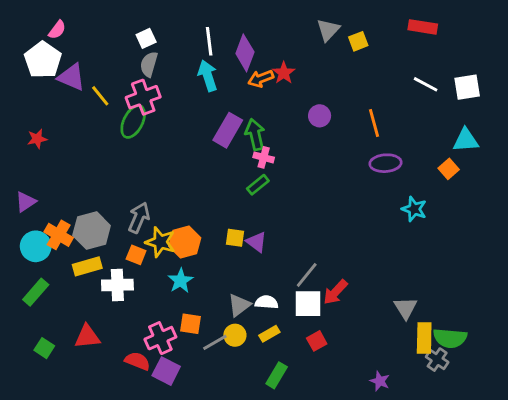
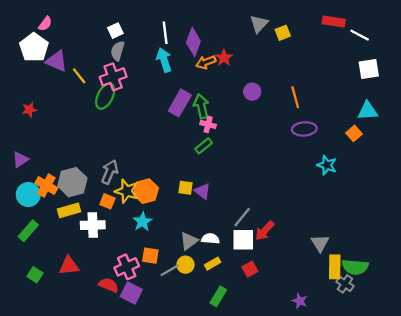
white line: (426, 84) -> (360, 35), moved

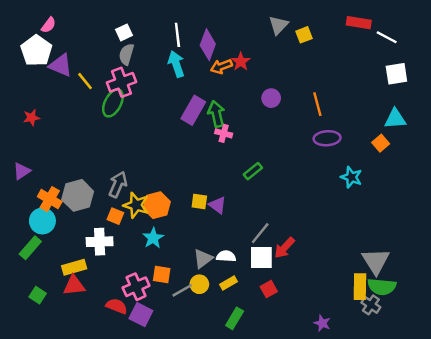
green rectangle: (204, 146) -> (253, 171), moved
cyan circle: (28, 195) -> (42, 221), moved
yellow rectangle: (69, 210) -> (74, 267), moved
gray triangle: (320, 243) -> (376, 261), moved, size x1.4

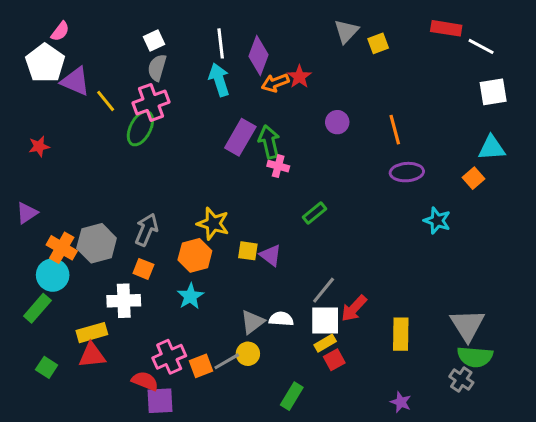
yellow star: (136, 205) -> (213, 224), moved
orange square: (162, 274) -> (201, 366), moved, turned -30
yellow rectangle: (229, 283) -> (325, 343), moved
yellow rectangle: (360, 287) -> (401, 334), moved
purple square: (141, 315) -> (160, 401), moved, turned -30

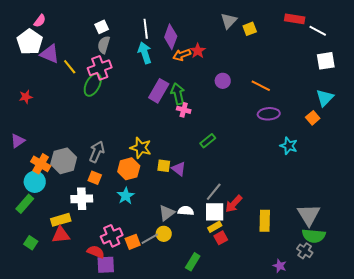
orange line: (395, 130) -> (261, 86), turned -48
cyan triangle: (492, 148) -> (325, 98), turned -42
purple star: (401, 402) -> (280, 266), moved

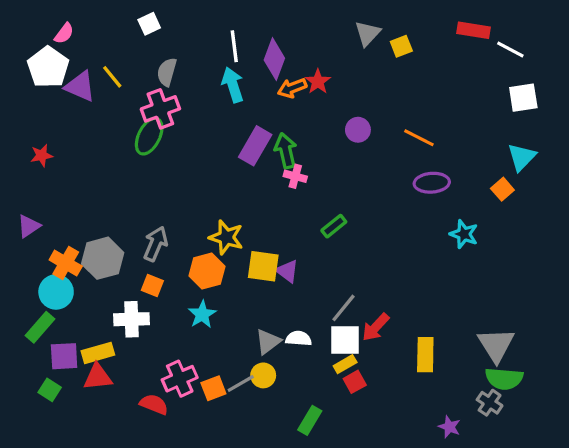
white square: (102, 27) -> (149, 24), moved
yellow line: (70, 67) -> (112, 77), moved
yellow square: (164, 166) -> (263, 266), size x1.5
purple square: (106, 265) -> (64, 356), moved

